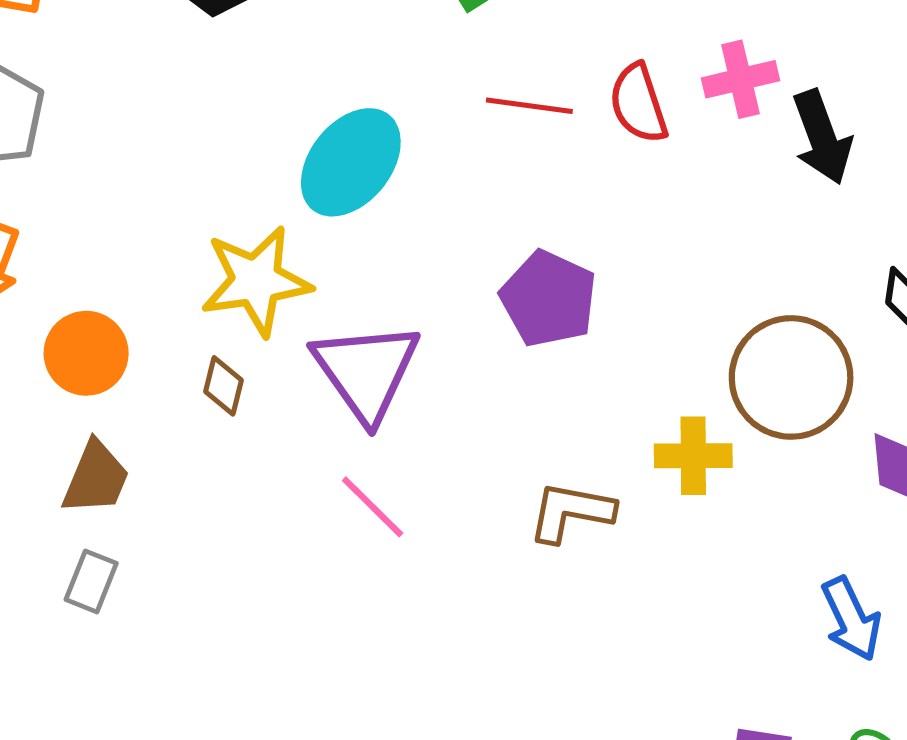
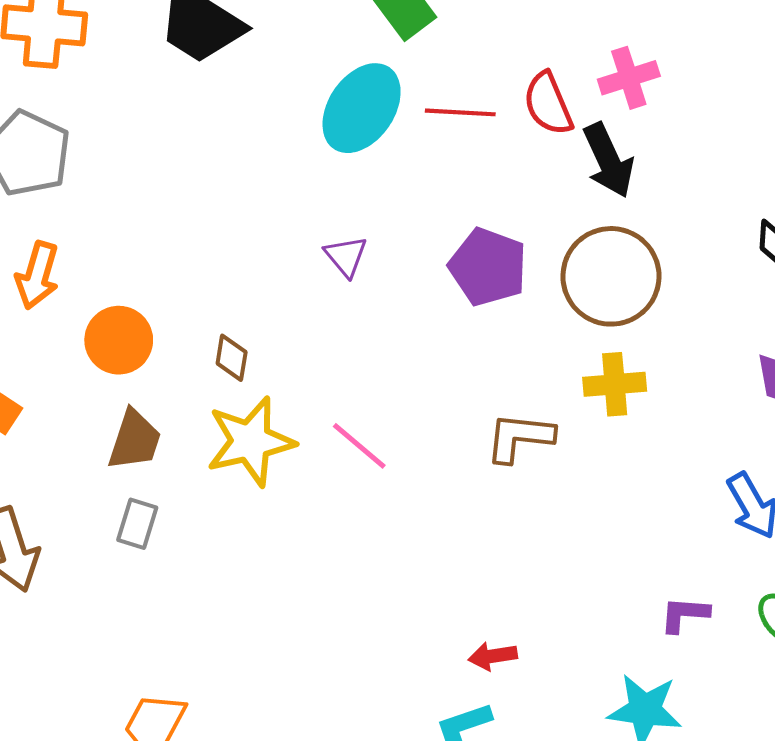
black arrow: (822, 137) -> (608, 160), moved
cyan ellipse: (351, 162) -> (362, 108), moved
yellow star: (256, 281) -> (250, 441), moved
purple triangle: (366, 371) -> (346, 256), moved, size x0.5
brown circle: (791, 377) -> (611, 276), moved

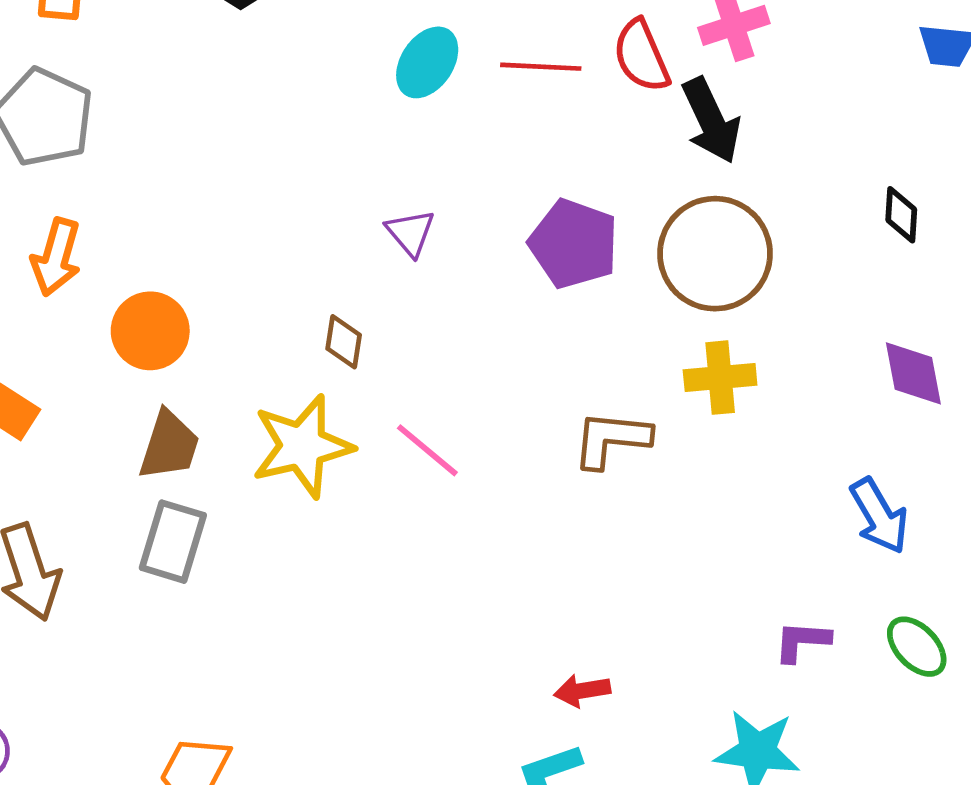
cyan ellipse: (362, 108) -> (427, 62), size x0.7
brown diamond: (232, 358) -> (344, 342), moved
gray rectangle: (137, 524) -> (173, 542), size x1.4

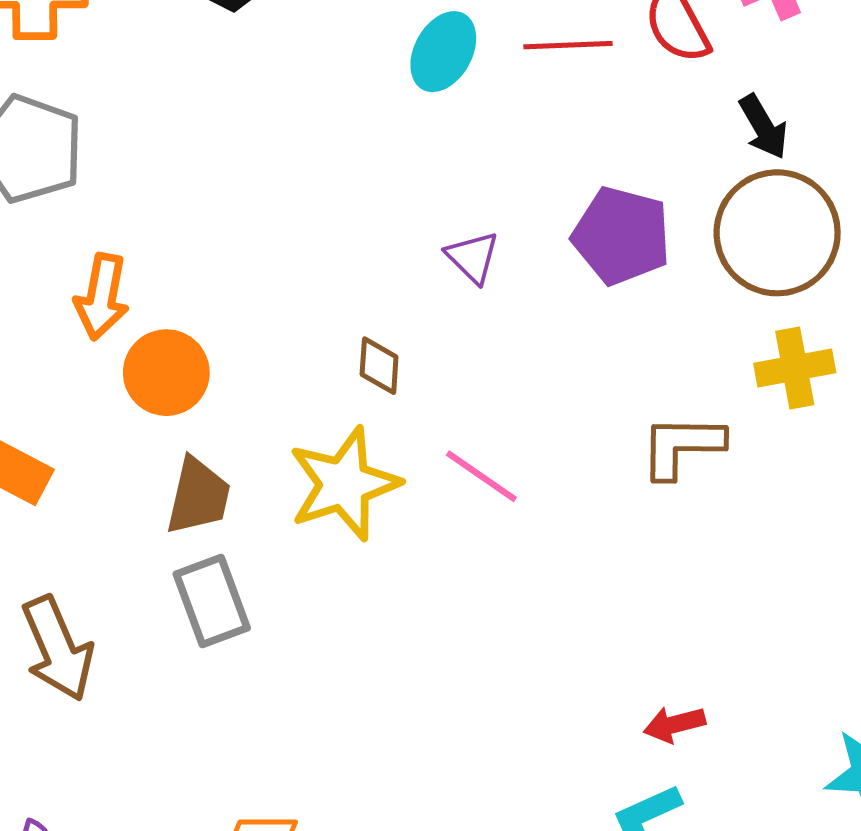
black arrow: (711, 120) -> (763, 127), moved, size x0.7
purple triangle: (410, 233) -> (473, 257), moved
orange arrow: (56, 257) -> (102, 297), moved
gray rectangle: (173, 542) -> (212, 601), turned -32

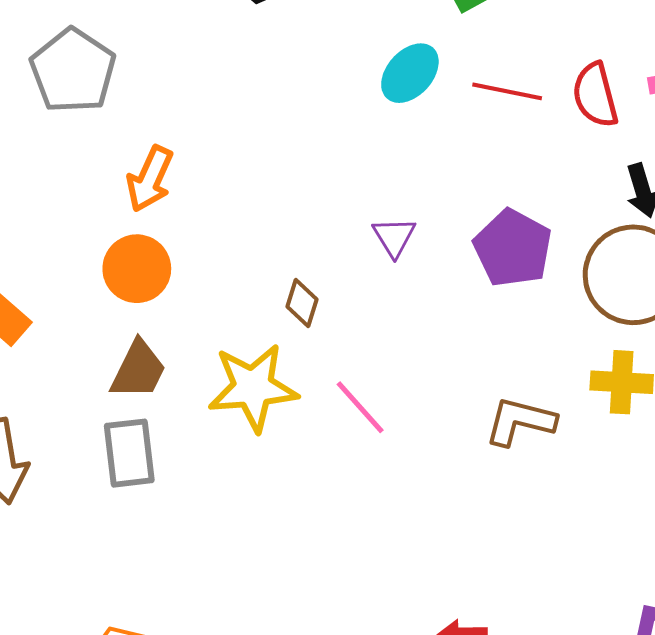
orange arrow: (102, 297) -> (150, 179), moved

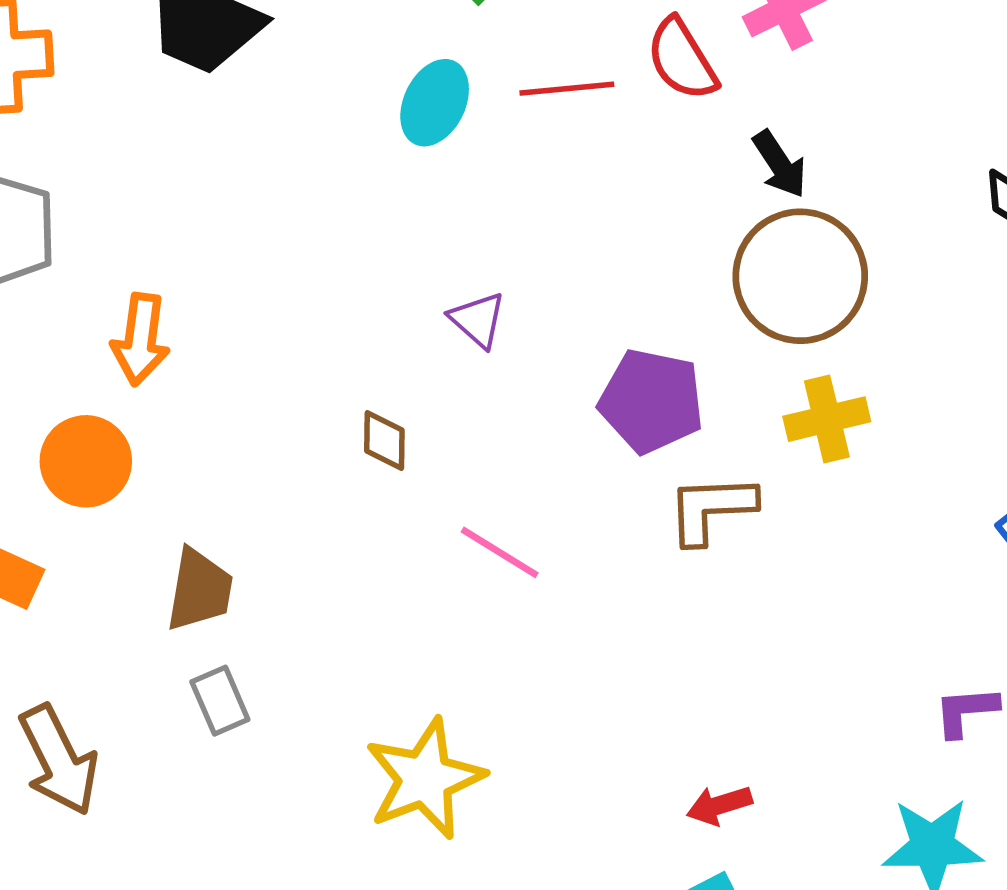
purple pentagon: (513, 248) -> (651, 401), moved
orange circle: (137, 269) -> (86, 461), moved
yellow star: (253, 388) -> (425, 779), moved
gray rectangle: (129, 453) -> (220, 701), size x0.7

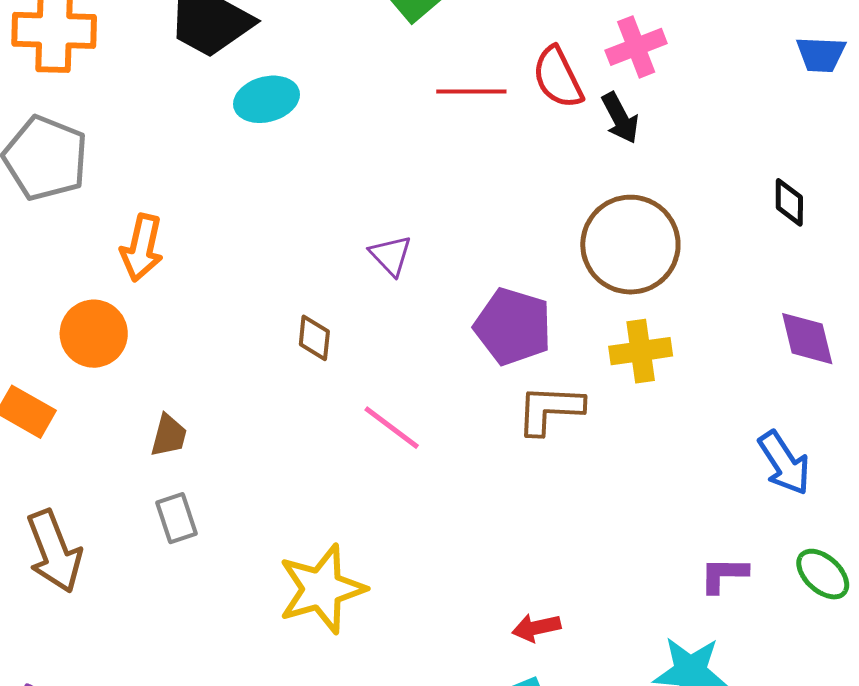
cyan ellipse: (435, 103) -> (267, 99), moved, turned 44
black arrow: (780, 164) -> (620, 118), moved
brown trapezoid: (199, 590) -> (169, 435), size x0.7

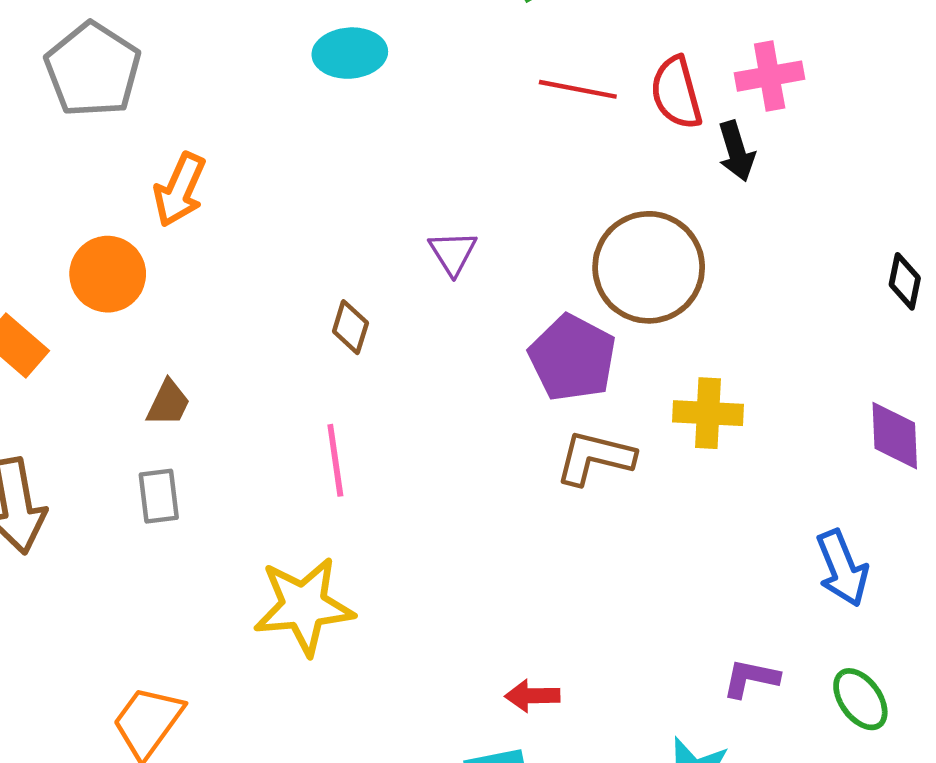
brown circle: (630, 245) -> (649, 267), moved
pink line: (392, 428) -> (335, 460), moved, turned 34

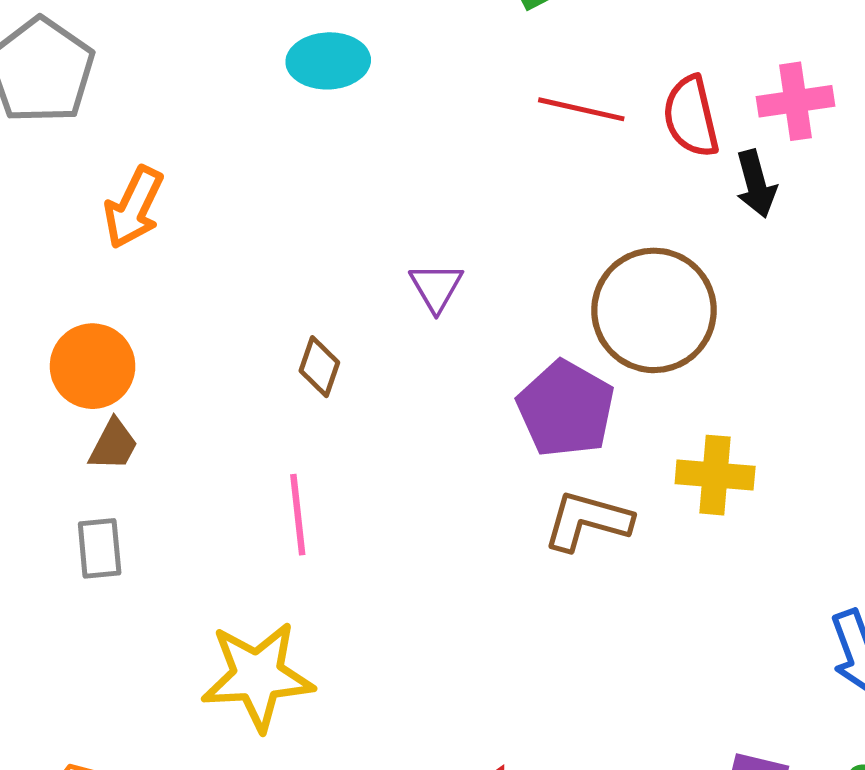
orange circle: (108, 274) -> (93, 366), moved

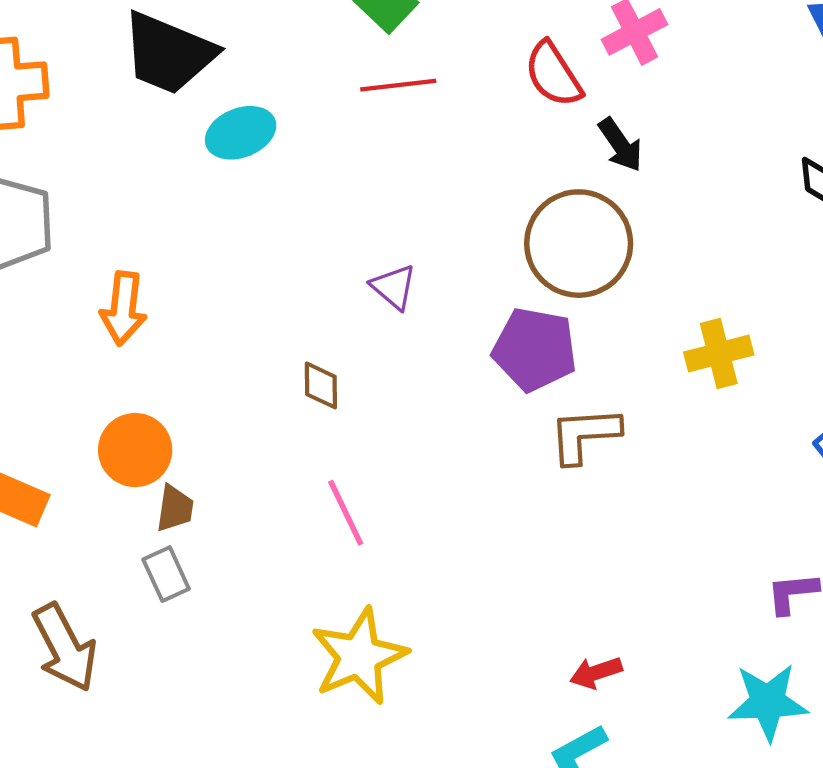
red line: (581, 109) -> (398, 85), moved
black arrow: (756, 184) -> (620, 145), moved
yellow cross: (715, 475) -> (719, 354), moved
gray rectangle: (100, 548) -> (166, 574), moved

